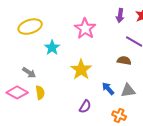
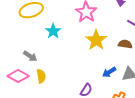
yellow star: (81, 70) -> (96, 40), moved
blue arrow: (108, 89) -> (109, 72), turned -80

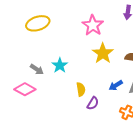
cyan star: (53, 31) -> (60, 65), moved
yellow semicircle: (41, 76) -> (81, 89), moved

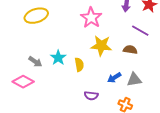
yellow star: (103, 53) -> (101, 46), turned -30
yellow semicircle: (81, 89) -> (79, 65), moved
purple semicircle: (93, 103) -> (91, 96), turned 64

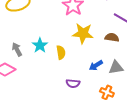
gray arrow: (35, 62) -> (17, 49), turned -152

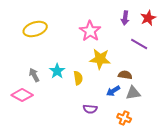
brown semicircle: (112, 37) -> (125, 75), moved

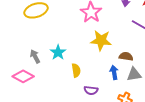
yellow semicircle: (78, 78) -> (76, 70), moved
blue arrow: (113, 91) -> (114, 72), turned 112

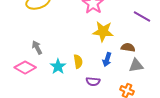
cyan star: (58, 52) -> (58, 66), moved
blue arrow: (114, 72) -> (107, 59), moved, turned -152

